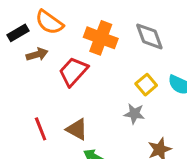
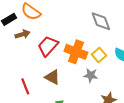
orange cross: (101, 38) -> (76, 52), moved
brown triangle: (77, 129) -> (52, 77), moved

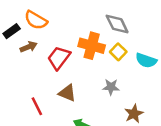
orange cross: (76, 52) -> (92, 46), moved
yellow square: (99, 55) -> (118, 52), moved

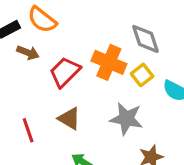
brown arrow: (29, 47) -> (28, 53), turned 35
gray star: (111, 87) -> (126, 119), size x1.5

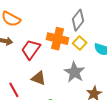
gray diamond: (146, 39) -> (78, 20), turned 65
gray star: (126, 119) -> (74, 72), turned 30

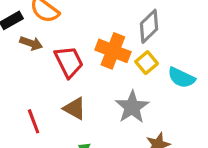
red trapezoid: (31, 49) -> (69, 62), turned 110

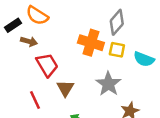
red trapezoid: (69, 62) -> (47, 65), moved
yellow square: (147, 63) -> (117, 50), turned -35
brown triangle: (75, 109) -> (65, 88), turned 36

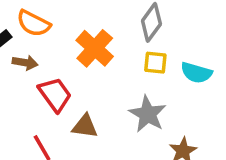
orange cross: (91, 43) -> (95, 48), moved, turned 30
brown triangle: (65, 88) -> (85, 126), turned -48

